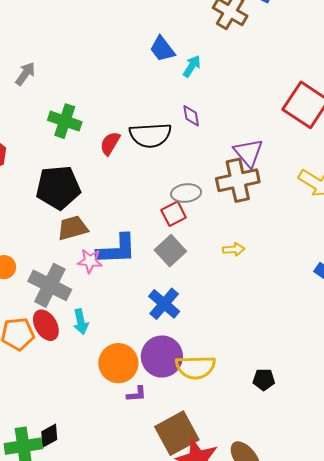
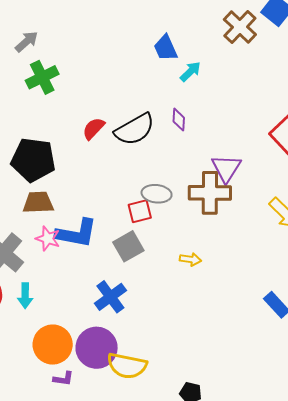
green cross: (65, 121) -> (42, 77), moved, turned 32
black semicircle: (150, 135) -> (135, 129), turned -39

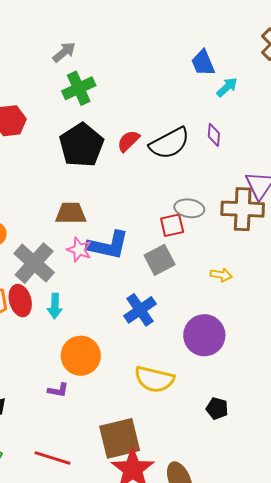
black pentagon: (33, 160) -> (81, 145), moved, turned 30
purple circle: (97, 348) -> (204, 335), moved
purple L-shape: (63, 379) -> (58, 390), moved

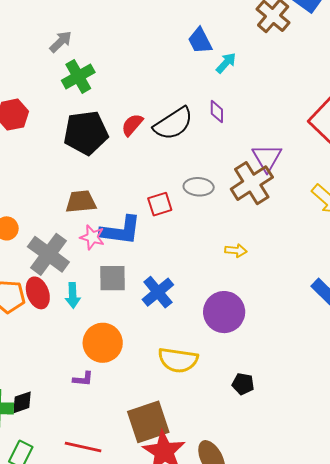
black pentagon: (81, 145) -> (86, 133), turned 30
brown cross: (243, 209) -> (252, 183), turned -30
red square: (172, 225) -> (160, 204), moved
gray square: (160, 260) -> (112, 278), moved, turned 32

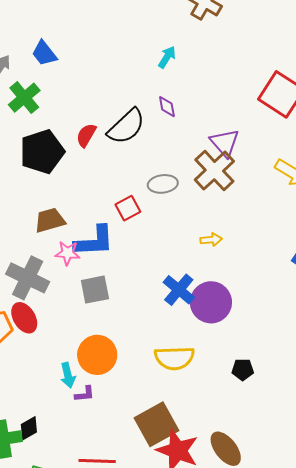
blue trapezoid: (200, 41) -> (44, 53), moved
blue cross: (158, 292) -> (179, 290), moved
cyan arrow: (73, 295) -> (68, 375), moved

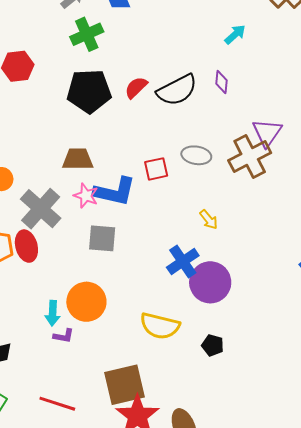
yellow arrow: (211, 240) -> (209, 220), moved, turned 40
black pentagon: (243, 370) -> (213, 345), moved

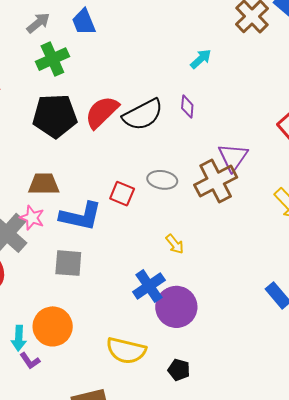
red semicircle: (136, 87) -> (102, 112), size x1.5
red square: (156, 169) -> (122, 194), turned 35
pink star: (86, 196) -> (32, 218), moved
purple L-shape: (64, 336) -> (30, 361), turned 45

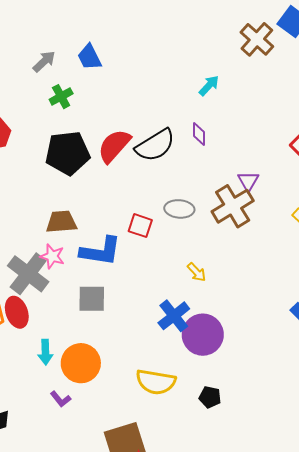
green cross: (52, 59) -> (61, 97), size x0.7
purple triangle: (233, 157) -> (248, 181), size x0.7
cyan arrow: (19, 338) -> (45, 352), moved

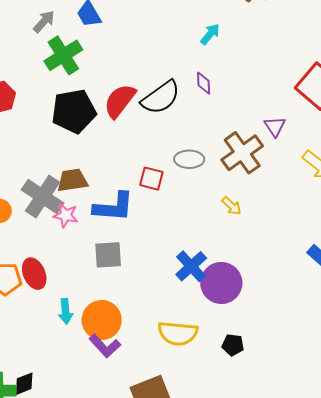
green cross: (61, 97) -> (63, 55), size x1.6
purple triangle: (248, 181) -> (275, 127), moved
yellow arrow: (197, 272) -> (232, 206), moved
gray cross: (28, 274) -> (43, 197), moved
purple L-shape: (61, 399) -> (105, 346), moved, size x1.5

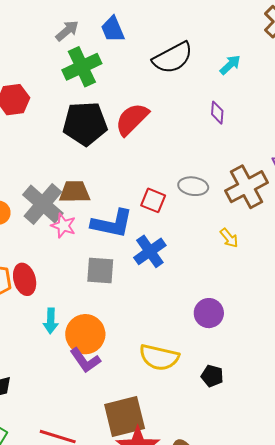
black semicircle: (161, 98) -> (173, 58), moved
blue cross: (191, 266) -> (150, 251), moved
purple circle: (221, 283) -> (209, 313), size x0.7

